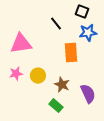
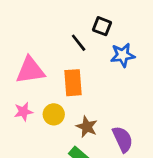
black square: (82, 12) -> (102, 26), moved
orange rectangle: (71, 53) -> (73, 83), moved

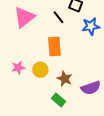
pink triangle: (30, 70) -> (24, 17), moved, turned -30
purple semicircle: (123, 139) -> (91, 88), turned 96

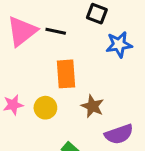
black line: (59, 17) -> (56, 31), moved, turned -40
brown star: (65, 79) -> (92, 106), moved

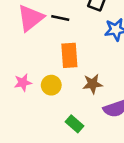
brown star: (92, 106) -> (93, 84), turned -30

